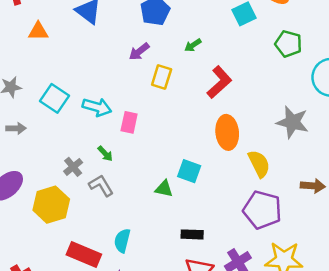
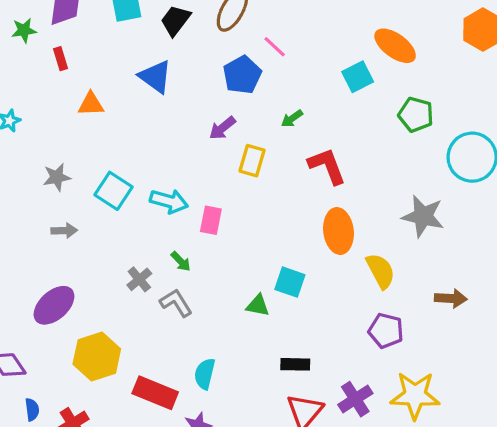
red L-shape: (219, 82) -> (327, 166), turned -68
yellow hexagon: (51, 205) -> (97, 356), moved
purple pentagon: (262, 210) -> (386, 331), size x0.7

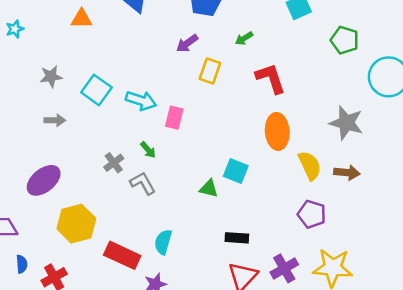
brown arrow: (451, 298) -> (347, 173), moved

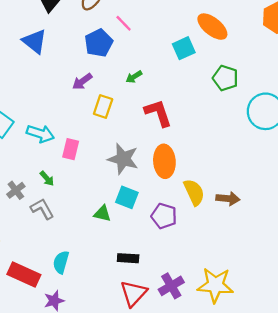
gray star: (346, 123) -> (123, 159), moved
purple pentagon: (312, 214) -> (164, 216), moved

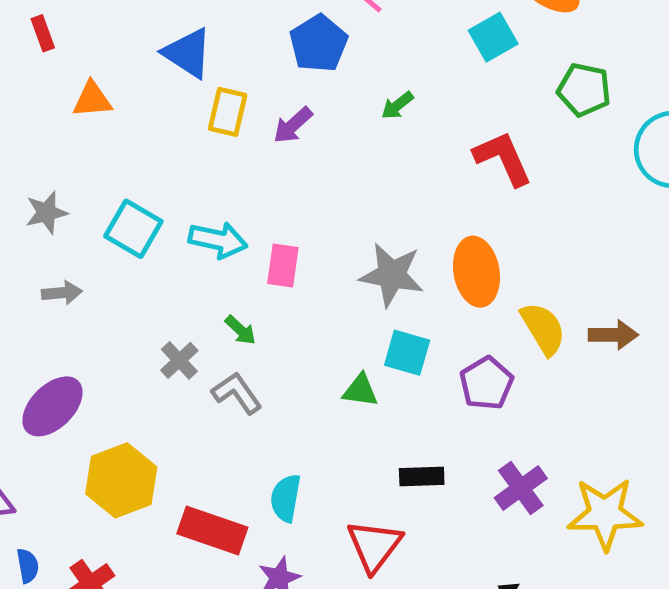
yellow rectangle: (103, 107) -> (228, 112), moved
red L-shape: (158, 113) -> (503, 158), moved
purple pentagon: (164, 216) -> (486, 383), turned 30
purple cross: (171, 286) -> (521, 488), moved
red triangle: (133, 293) -> (374, 546), moved

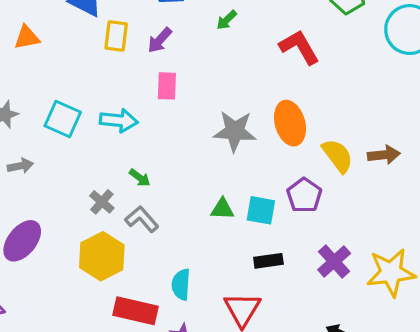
pink rectangle: (283, 266) -> (167, 86), moved
cyan square: (407, 353) -> (261, 210), moved
yellow hexagon: (121, 480) -> (102, 256), moved

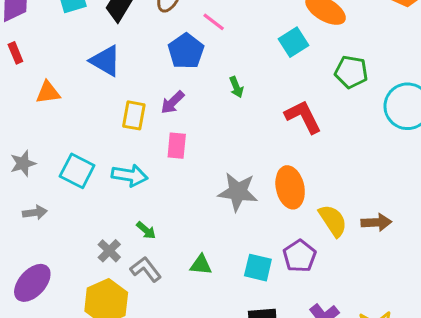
green arrow: (227, 20) -> (236, 87), turned -72
yellow rectangle: (116, 36) -> (134, 115), moved
green triangle: (222, 209) -> (201, 265), moved

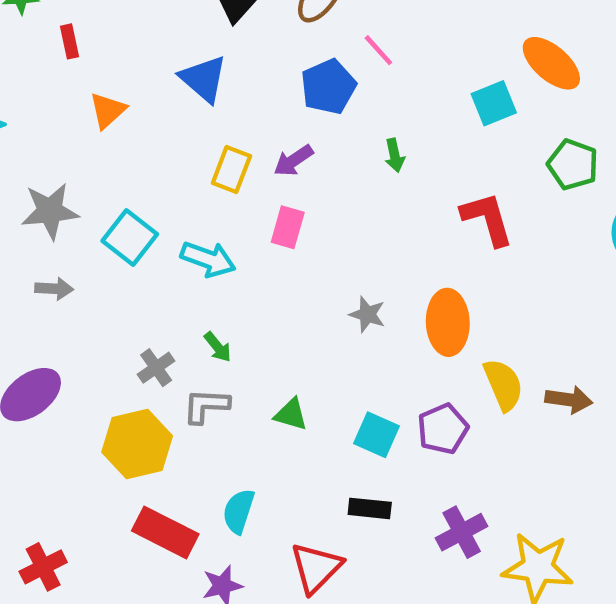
orange triangle: (48, 92) -> (108, 110), turned -45
gray star: (23, 163) -> (50, 211), size x1.4
gray star: (238, 192) -> (367, 314), size x0.6
gray L-shape: (146, 269) -> (206, 406), turned -60

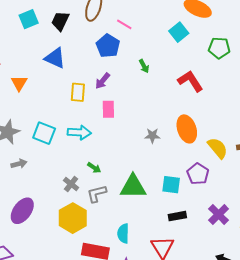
green triangle: (291, 414) -> (133, 187), size x1.8

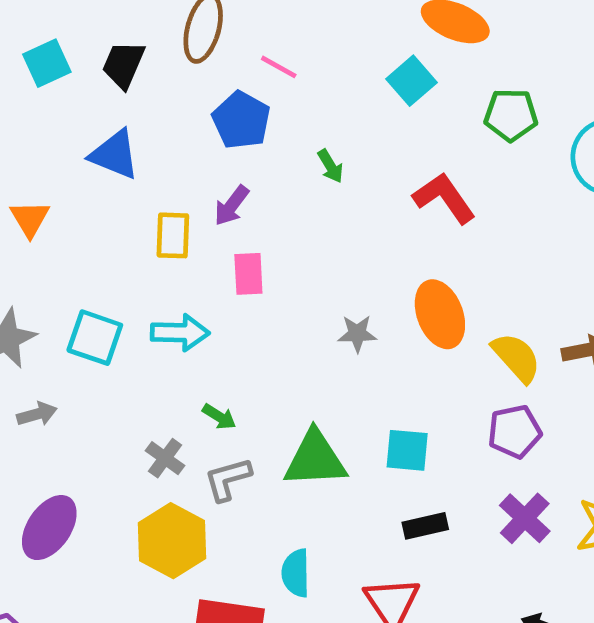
purple pentagon: (198, 174) -> (515, 432), moved, turned 30

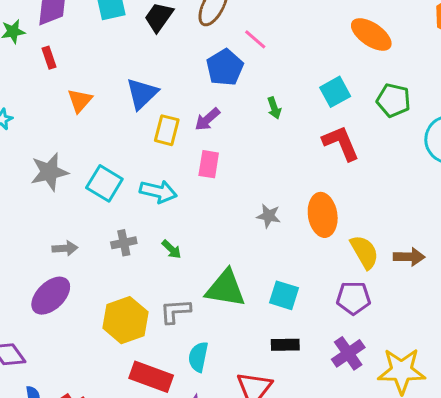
cyan square: (411, 81) -> (335, 92), moved
blue triangle: (115, 155) -> (142, 94), moved, turned 42
gray arrow: (37, 414) -> (65, 248), moved
gray cross: (165, 458) -> (124, 243), moved, turned 30
gray L-shape: (228, 479) -> (175, 311), moved

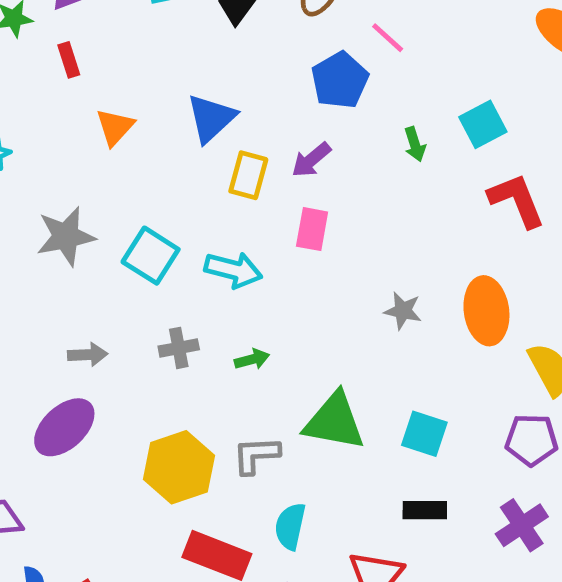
cyan square: (335, 92) -> (483, 124), moved
green arrow: (171, 249) -> (252, 359), turned -60

